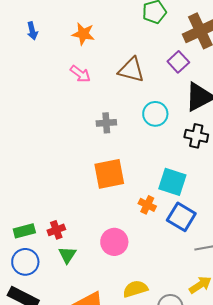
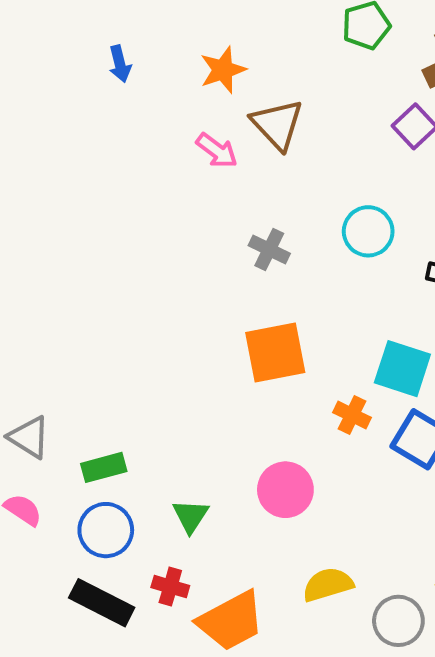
orange star: (83, 34) -> (223, 70), turned -30
brown triangle: (131, 70) -> (277, 124), moved, turned 32
gray cross: (106, 123) -> (269, 249), turned 30
red cross: (56, 230) -> (170, 587), moved, turned 36

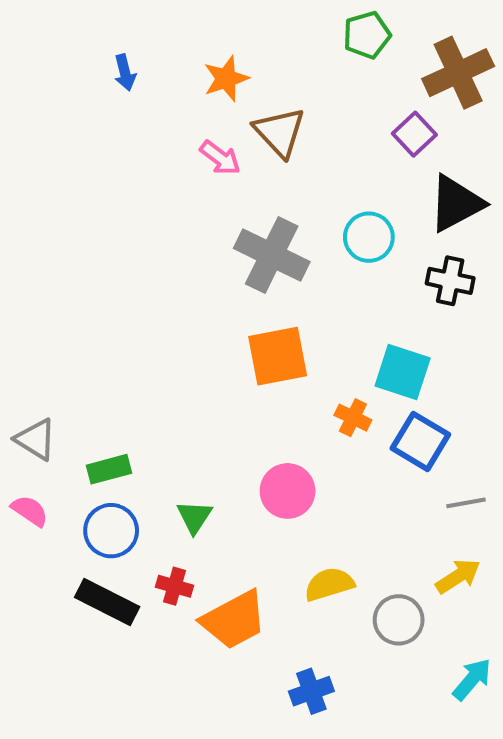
gray cross: (269, 249) -> (272, 255), size x1.8

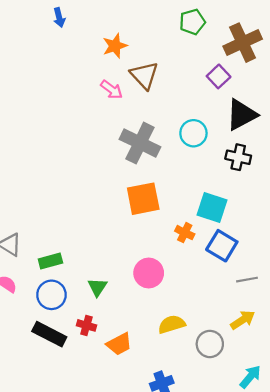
blue arrow: (125, 73) -> (59, 17), moved
orange trapezoid: (234, 620) -> (119, 344), size x0.7

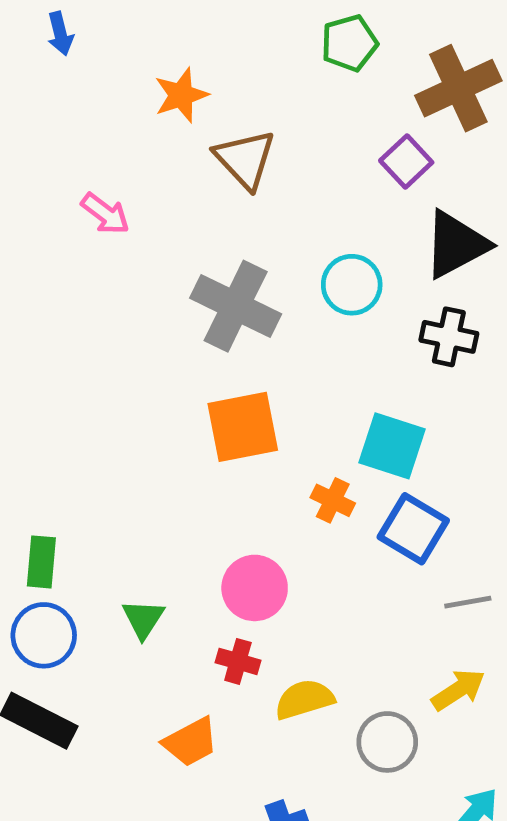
pink arrow: (112, 90) -> (105, 214), moved
green rectangle: (50, 261) -> (41, 562), turned -70
red cross: (86, 325) -> (238, 661), moved

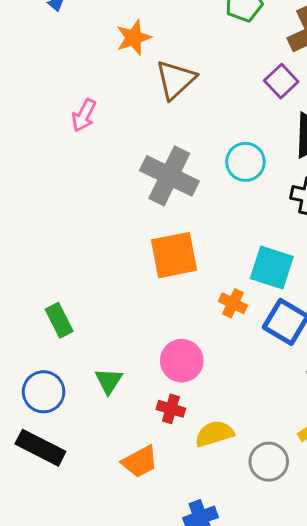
brown triangle: (245, 159) -> (176, 80), turned 30
pink arrow: (105, 214) -> (84, 115), turned 80
green rectangle: (41, 562) -> (59, 320), moved, turned -32

